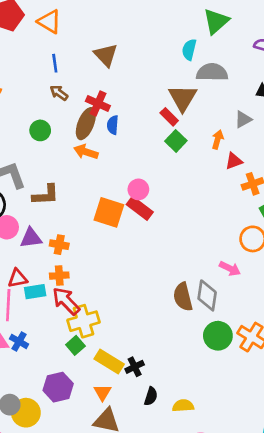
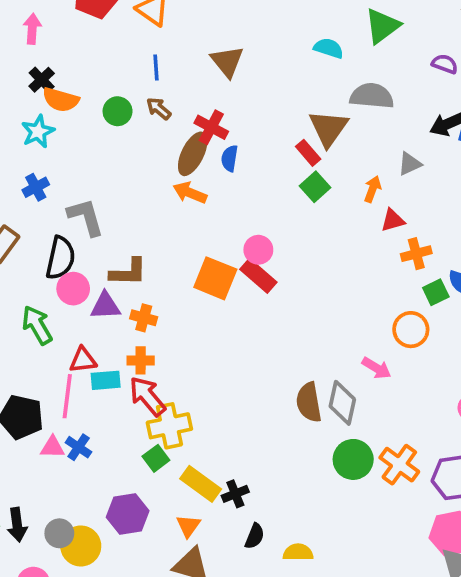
cyan semicircle: (189, 50) -> (329, 48), moved, turned 90
green circle: (40, 130) -> (118, 111), moved
brown L-shape: (46, 195) -> (128, 272), moved

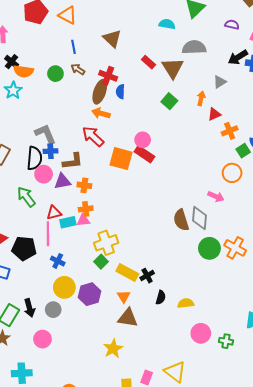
red rectangle: (308, 153) -> (149, 62), moved
blue cross: (36, 187) -> (51, 151), moved, turned 32
red arrow: (147, 396) -> (93, 136), moved
pink triangle: (52, 447) -> (83, 220), moved
yellow circle: (81, 546) -> (64, 287), moved

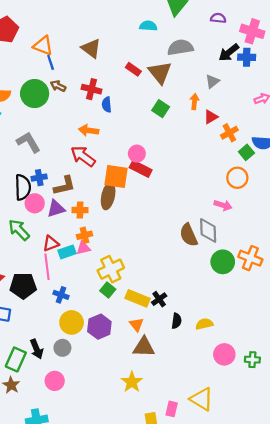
orange triangle: (68, 15) -> (43, 46), moved
green circle: (55, 74) -> (35, 94), size x1.6
brown ellipse: (100, 92) -> (108, 196), moved
gray L-shape: (45, 134) -> (28, 142), moved

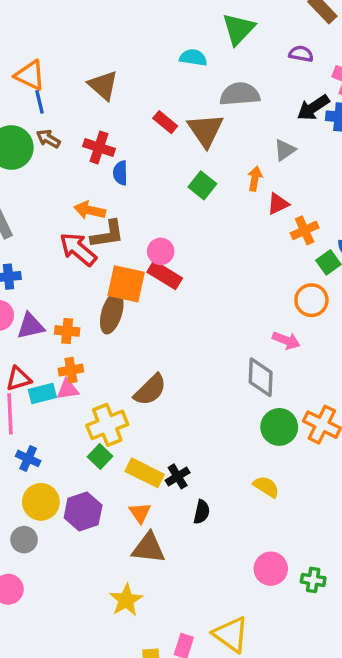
brown L-shape: (64, 186) -> (107, 234), moved
brown semicircle: (189, 235) -> (150, 390), moved, turned -115
yellow semicircle: (204, 324) -> (266, 487), moved, turned 42

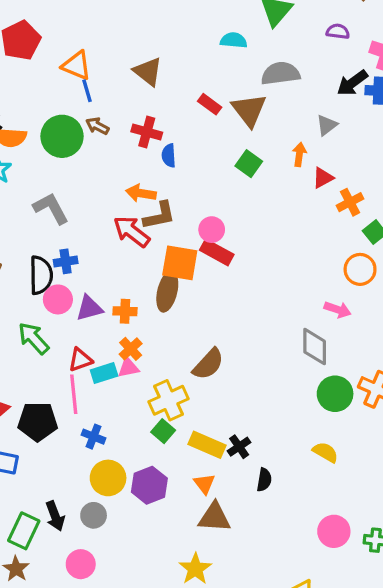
orange cross: (71, 370) -> (131, 349), turned -30

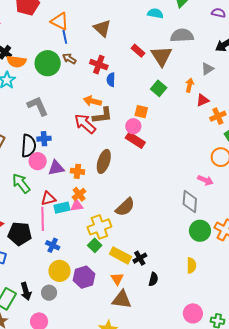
orange square: (180, 263) -> (141, 112), moved, size x0.6
yellow semicircle: (325, 452) -> (191, 265), turned 56

